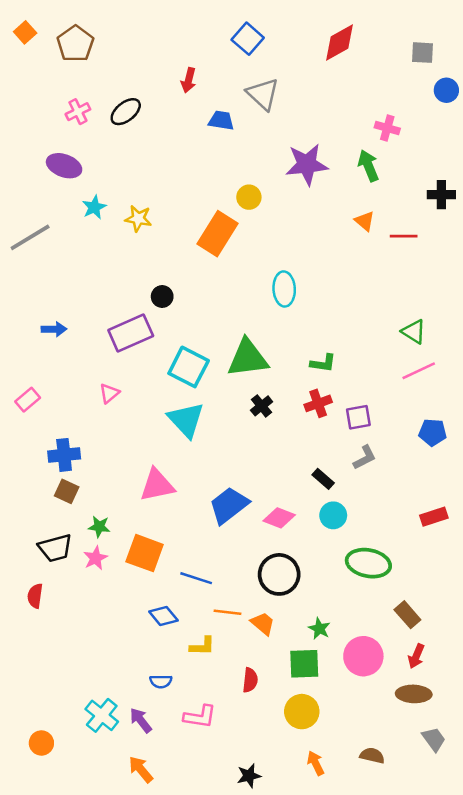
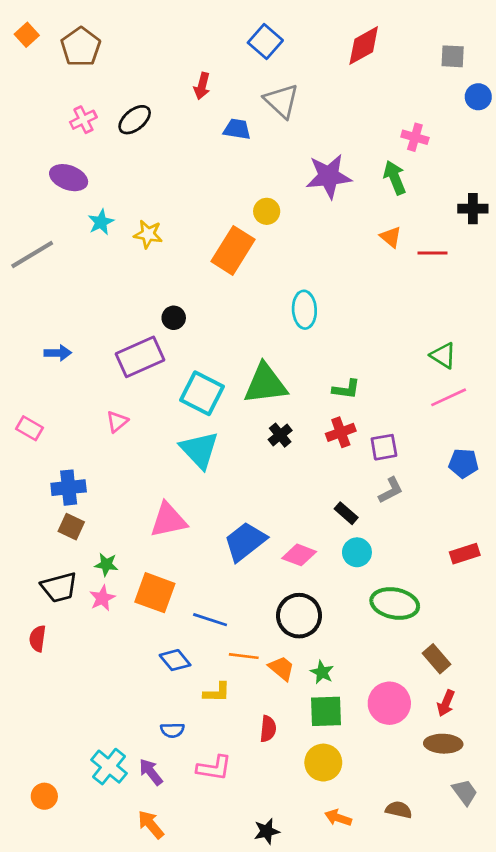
pink rectangle: (28, 400) -> (29, 428), turned 70
green star: (319, 629) -> (322, 672), moved
orange arrow: (316, 763) -> (338, 818), turned -45

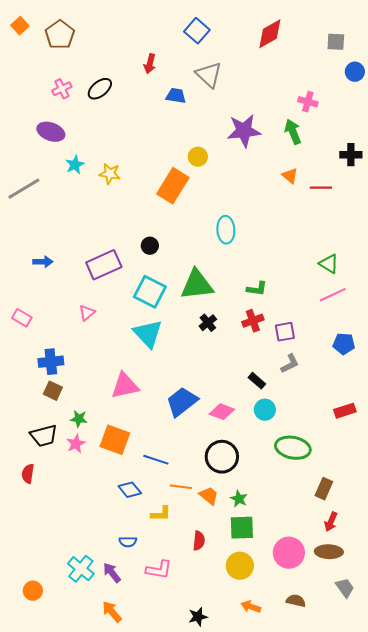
black circle: (174, 318) -> (150, 246), moved
brown rectangle: (436, 659) -> (324, 489), turned 65
pink circle: (389, 703) -> (289, 553), moved

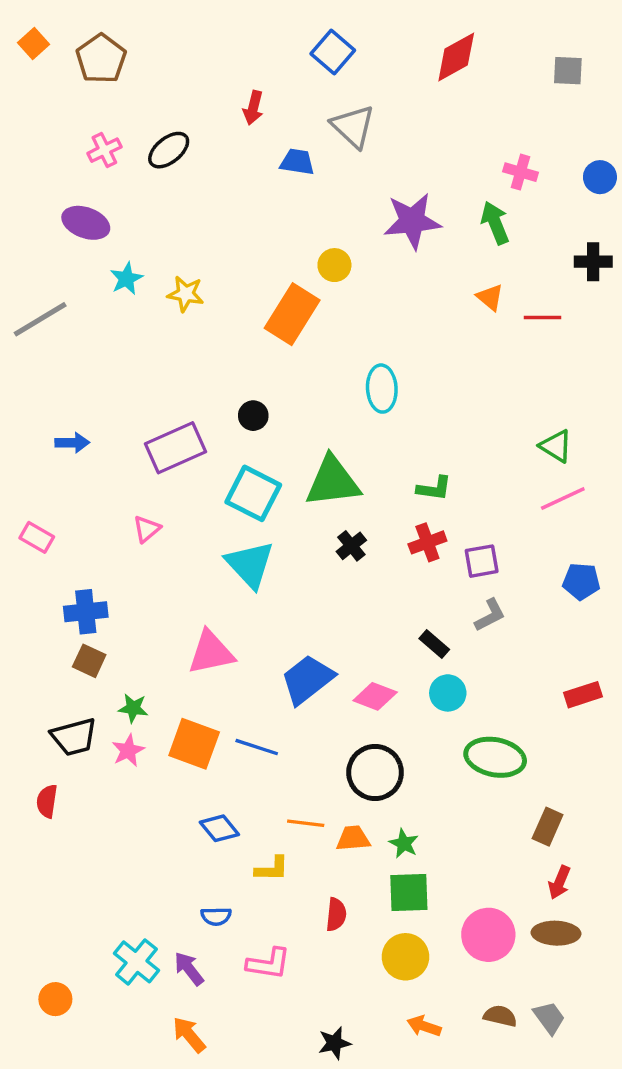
blue circle: (355, 72) -> (600, 177), moved
blue line: (156, 460) -> (257, 747), moved
orange trapezoid: (209, 496) -> (353, 838), turned -45
gray trapezoid: (345, 588) -> (549, 1018), moved

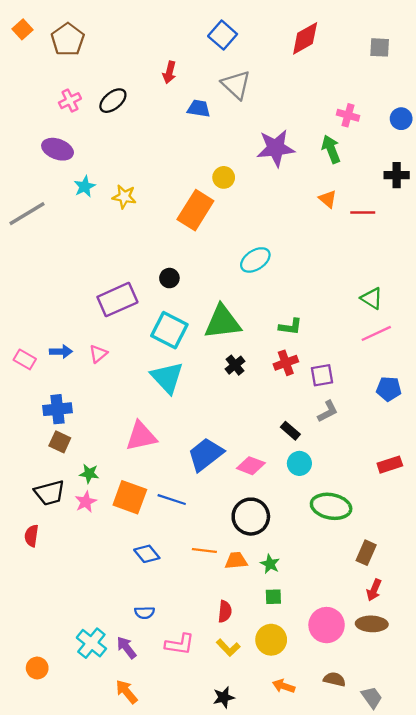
cyan ellipse: (382, 389) -> (255, 260), turned 60
blue arrow: (72, 443) -> (61, 352), moved
yellow L-shape: (272, 869) -> (228, 648), moved, turned 45
green square: (409, 893) -> (273, 597), size x0.6
gray trapezoid: (549, 1018) -> (372, 697), moved

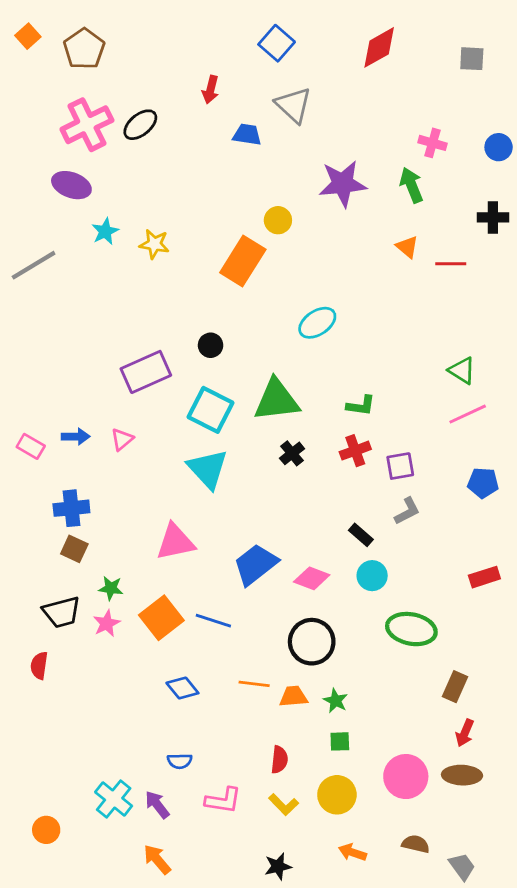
pink cross: (70, 101) -> (87, 125), size x1.8
orange square: (130, 497) -> (161, 618), turned 32

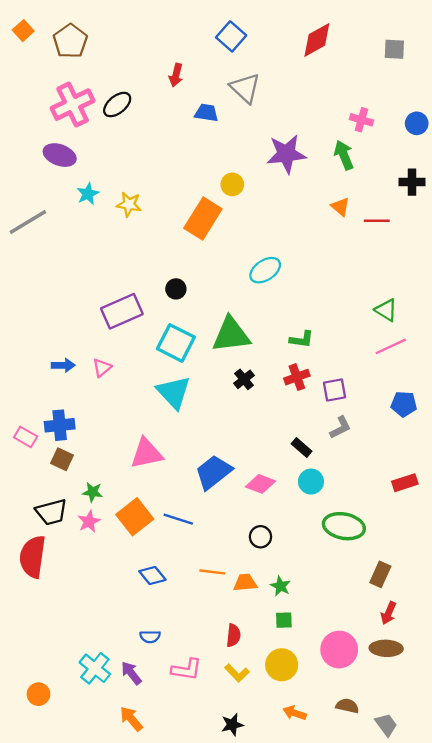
pink rectangle: (31, 446) -> (26, 437), moved
black circle: (312, 642) -> (260, 537), size x0.6
red semicircle: (39, 666) -> (33, 557), size x1.8

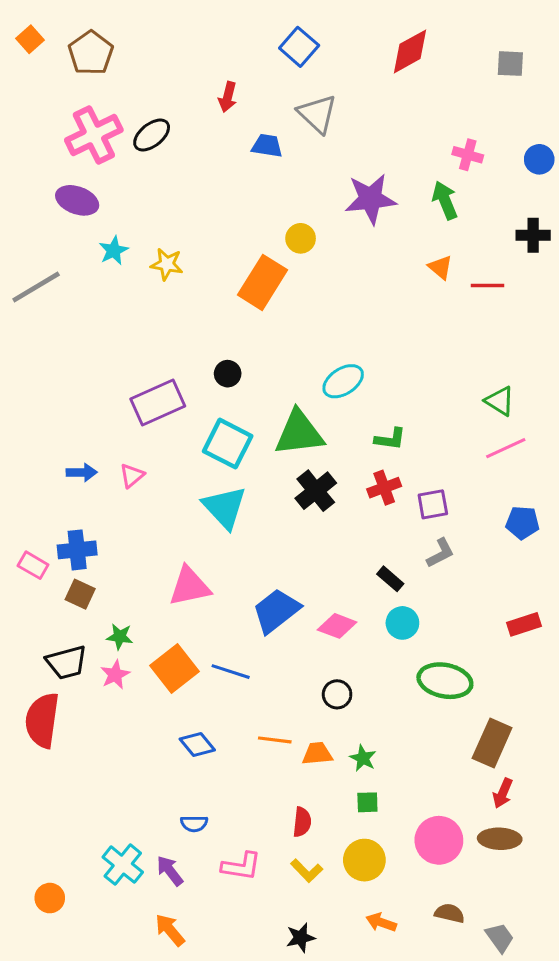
cyan ellipse: (265, 270) -> (343, 381), moved
black cross: (244, 379) -> (316, 491), size x1.5
brown rectangle: (380, 574) -> (492, 743), size x1.4

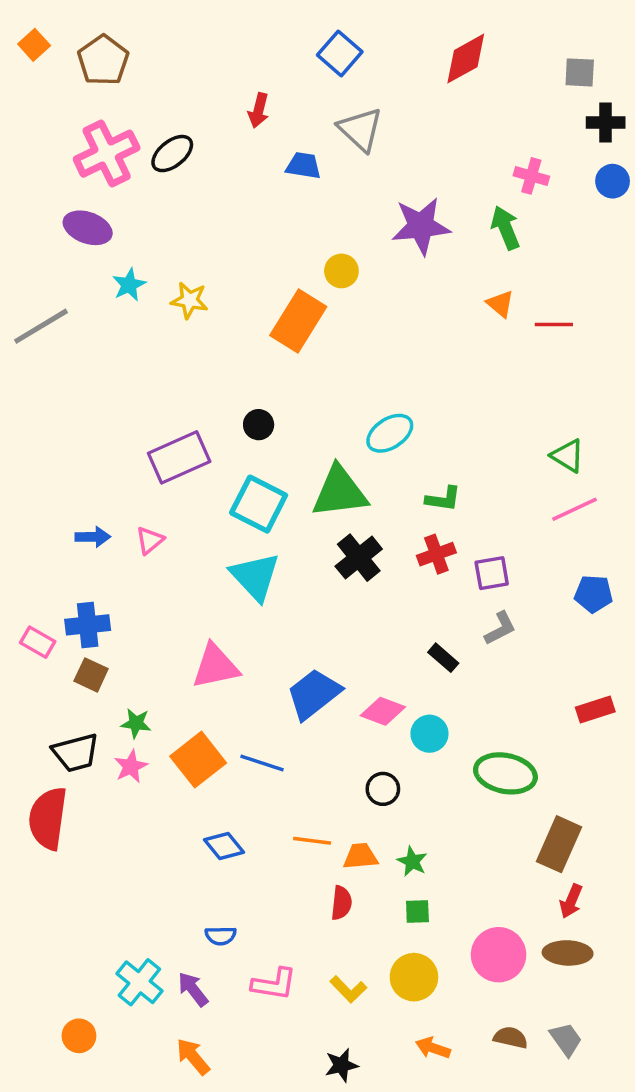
black cross: (533, 235) -> (606, 122), moved
cyan circle: (402, 623) -> (429, 734), moved
red semicircle: (302, 822) -> (341, 903), moved
orange circle: (50, 898) -> (79, 1036), moved
gray trapezoid: (500, 938) -> (566, 1039), moved

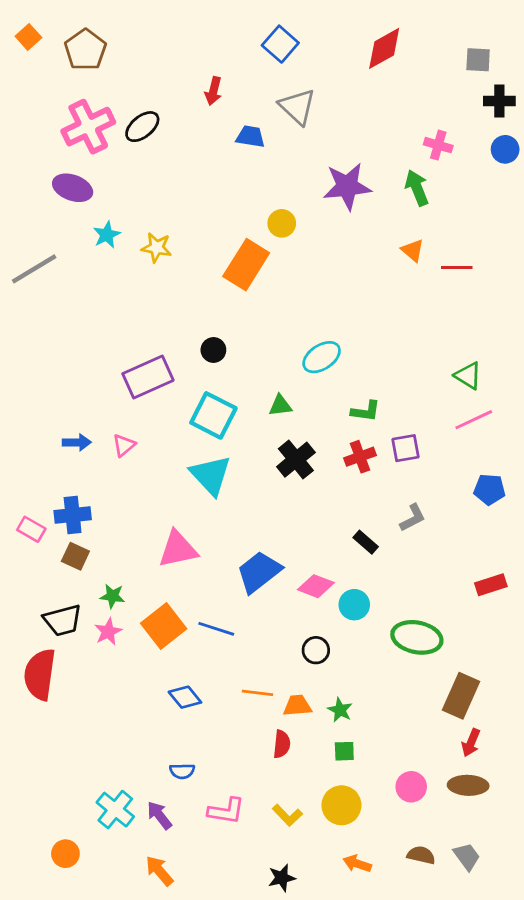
green triangle: (340, 492) -> (280, 405), size x0.5
purple square: (492, 573) -> (406, 448), moved
pink circle: (499, 955) -> (411, 787), size x0.7

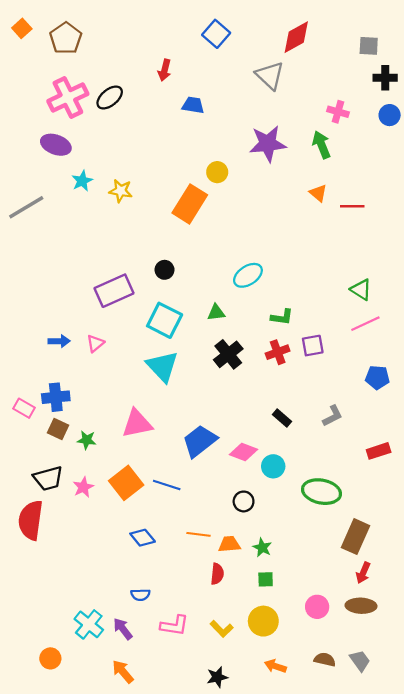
gray triangle: (297, 107) -> (270, 76), moved
gray L-shape: (413, 518) -> (332, 416), moved
green star: (112, 596) -> (87, 440), moved

